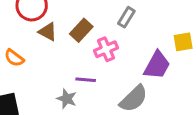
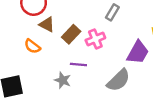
brown rectangle: (81, 30) -> (71, 34), moved
orange semicircle: (14, 58) -> (32, 46), moved

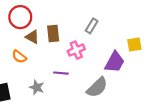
brown rectangle: (71, 34) -> (53, 34), moved, turned -49
gray star: (63, 80) -> (37, 87), moved

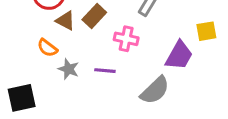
brown rectangle: (53, 34) -> (94, 16), turned 49
pink cross: (76, 50) -> (126, 39), turned 35
gray star: (37, 87) -> (69, 69), moved

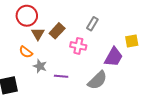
brown triangle: (66, 21) -> (38, 34), turned 32
purple line: (105, 71) -> (61, 76), moved

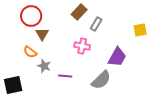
brown rectangle: (57, 31) -> (79, 12), moved
yellow square: (132, 41) -> (140, 30), moved

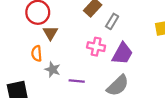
orange semicircle: (30, 52) -> (37, 54), turned 48
purple trapezoid: (117, 57) -> (122, 54), moved

